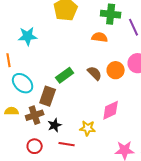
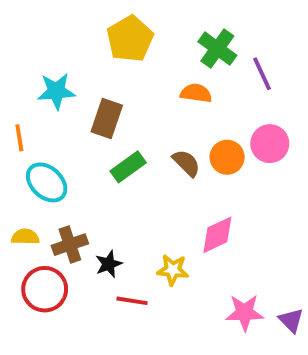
green cross: (111, 14) -> (217, 49), turned 30
brown rectangle: (48, 96) -> (107, 118), moved
red circle: (35, 146) -> (45, 289), moved, size x1.5

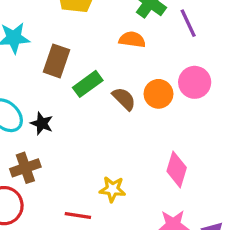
green rectangle: (128, 167) -> (88, 84), moved
pink diamond: (217, 235) -> (177, 169), moved, turned -48
black star: (109, 264) -> (42, 123), moved, turned -30

